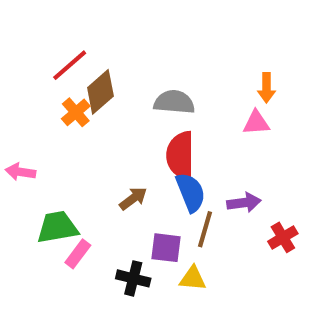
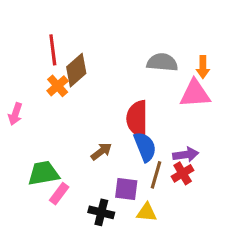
red line: (70, 65) -> (53, 50), turned -56
gray semicircle: (174, 102) -> (162, 62), moved
pink triangle: (256, 123) -> (195, 94), size x1.5
pink arrow: (20, 172) -> (15, 114), moved, turned -80
red cross: (283, 237) -> (183, 173), moved

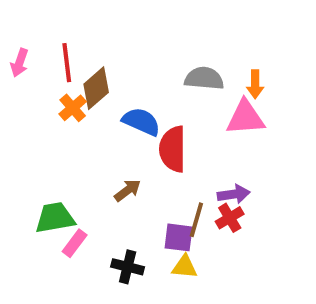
pink arrow: (15, 114) -> (20, 63), moved
blue semicircle: (145, 147) -> (141, 122), moved, turned -44
purple square: (126, 189) -> (179, 237), moved

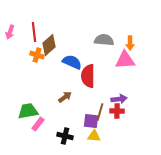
orange cross: (73, 108) -> (37, 55), turned -32
red cross: (230, 218) -> (117, 111), turned 32

